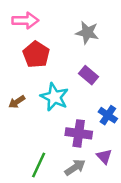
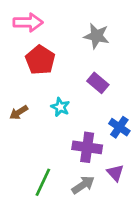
cyan star: (54, 97) -> (60, 107), size x0.6

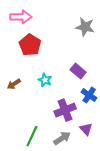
gray star: (97, 36) -> (85, 27), moved
purple rectangle: (98, 83) -> (78, 71), moved
purple cross: (87, 147) -> (65, 110), turned -30

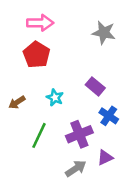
pink arrow: (21, 17) -> (40, 23), moved
purple triangle: (86, 129) -> (105, 157), turned 48
green line: (32, 136) -> (39, 135), moved

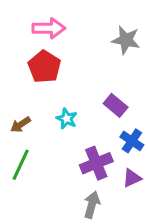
green line: (39, 135) -> (21, 165), moved
purple triangle: (105, 157) -> (132, 178), moved
gray arrow: (76, 169) -> (92, 205), turned -40

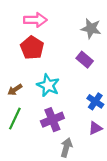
purple rectangle: (116, 105) -> (85, 60), moved
cyan star: (67, 119) -> (48, 85), size x1.5
purple cross: (96, 163) -> (52, 120), moved

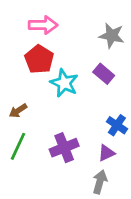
cyan star: (48, 85) -> (64, 83), moved
purple triangle: (95, 128) -> (106, 153), moved
gray arrow: (66, 147) -> (100, 182), moved

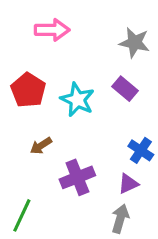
red pentagon: (39, 59) -> (28, 90), moved
brown arrow: (18, 111) -> (41, 146), moved
green line: (18, 146) -> (22, 215), moved

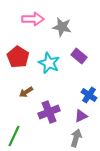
gray star: (134, 43) -> (62, 27), moved

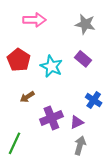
gray star: (62, 27) -> (85, 24), moved
purple triangle: (81, 116) -> (77, 122), moved

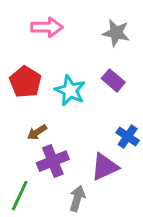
purple cross: (51, 118) -> (53, 161), moved
purple triangle: (77, 122) -> (105, 167), size x1.5
gray arrow: (80, 145) -> (77, 198), moved

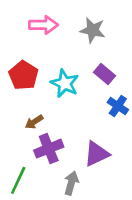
gray star: (116, 33) -> (93, 30), moved
blue cross: (128, 137) -> (118, 106), moved

